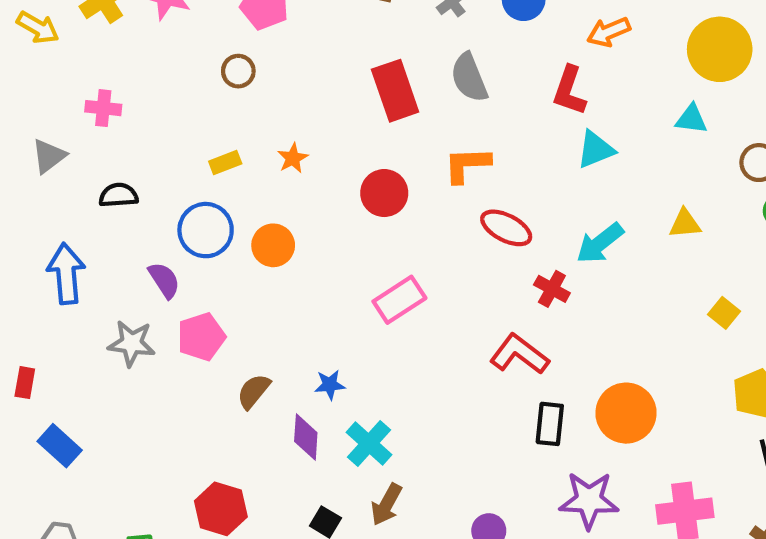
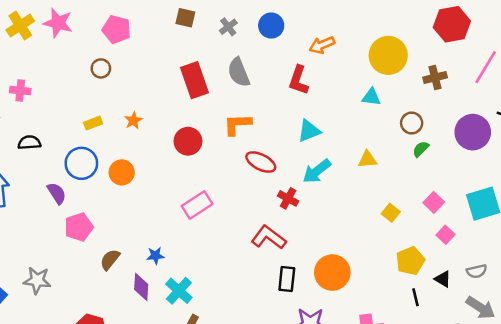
cyan triangle: (596, 149) -> (309, 131), moved
gray star: (132, 343) -> (37, 280), moved

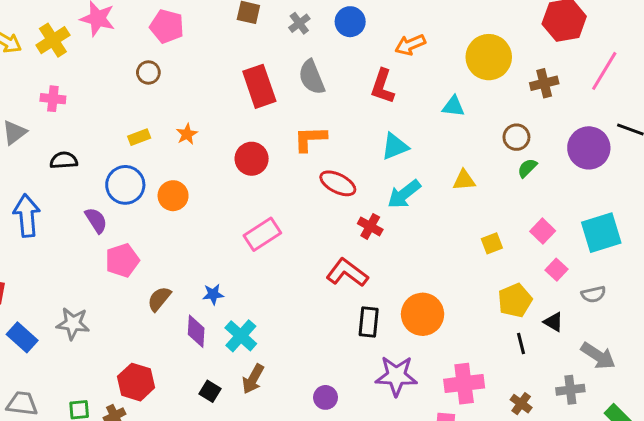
yellow cross: (20, 26) -> (53, 40), moved
cyan triangle: (371, 97) -> (453, 106), moved
yellow square: (391, 213) -> (492, 243), turned 30
gray semicircle: (477, 271) -> (593, 294), moved

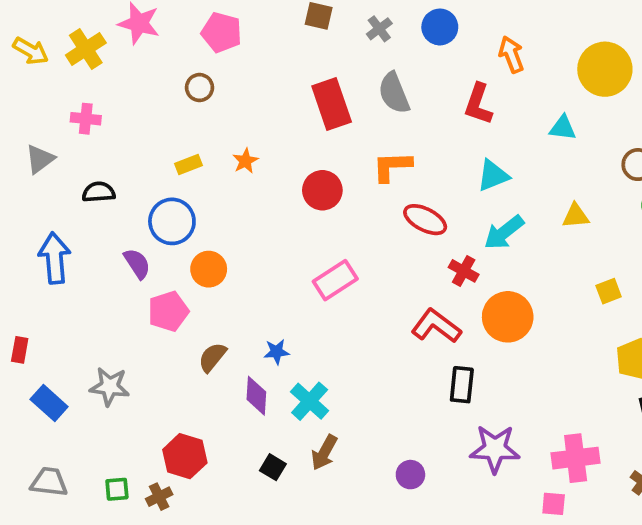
orange arrow: (410, 45) -> (511, 54), turned 92
orange circle: (173, 196) -> (209, 269), moved
orange circle: (423, 314) -> (508, 317), moved

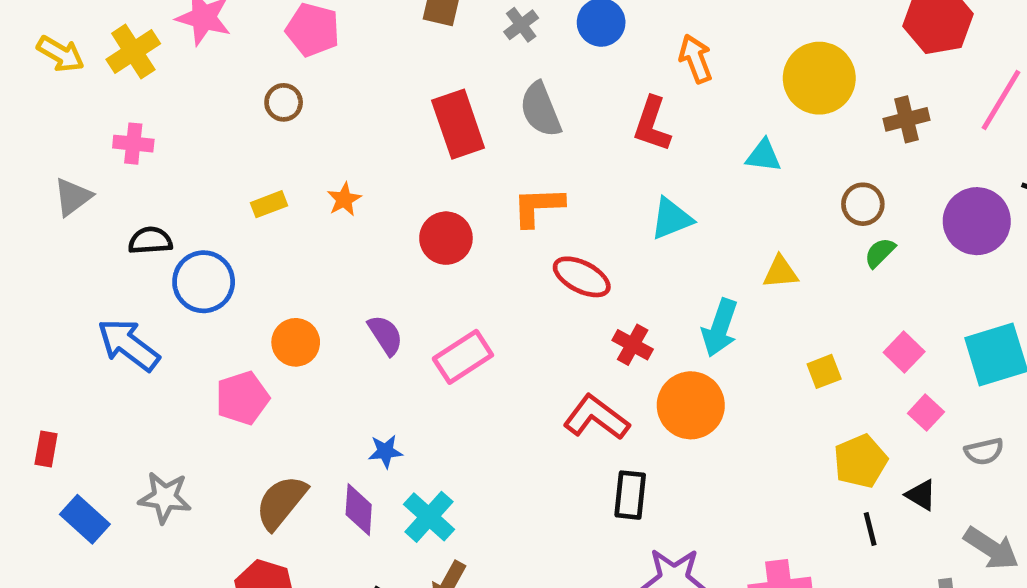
blue circle: (172, 221) -> (204, 282), moved
cyan arrow: (504, 232) -> (720, 328), moved, turned -33
blue arrow: (55, 258) -> (128, 345), moved, turned -48
purple semicircle: (137, 264) -> (385, 335), moved
brown semicircle: (212, 357) -> (281, 502), moved, size x1.4

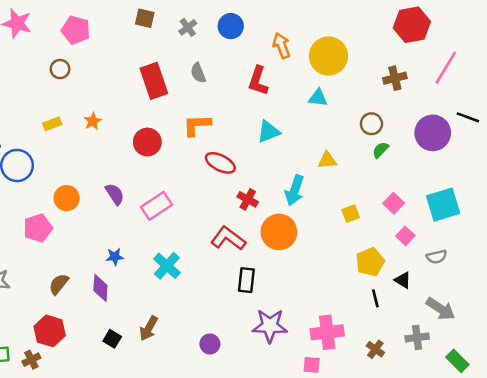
yellow circle: (819, 78) -> (328, 56), moved
gray semicircle: (541, 110) -> (198, 73), size x0.7
brown semicircle: (281, 502) -> (59, 284), size x0.7
cyan cross: (429, 517) -> (167, 266), moved

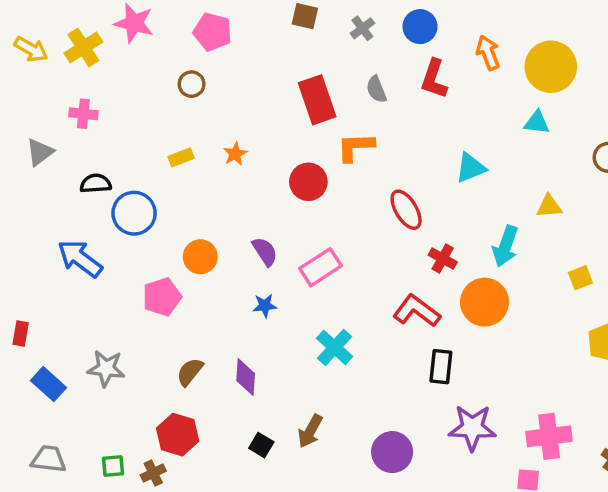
red L-shape: (258, 81) -> (434, 79), moved
orange L-shape: (197, 125) -> (355, 147), moved
red ellipse: (220, 163) -> (406, 210), turned 32
blue star: (115, 257) -> (265, 306), moved
purple circle: (210, 344) -> (392, 452), size x1.5

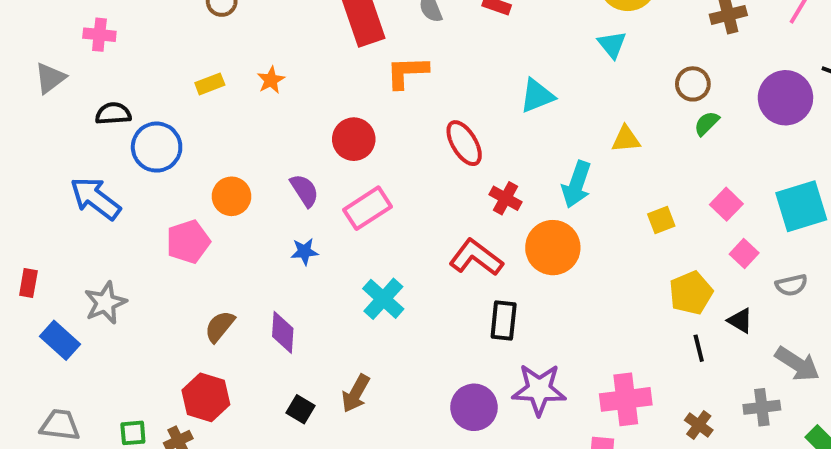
cyan triangle: (537, 122) -> (612, 45), turned 44
red circle: (308, 182) -> (354, 139), moved
gray star: (106, 368) -> (105, 303), moved, turned -30
purple circle: (392, 452) -> (474, 407), moved

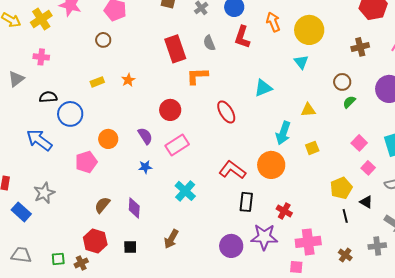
red cross: (506, 198) -> (284, 211), moved
yellow square: (661, 220) -> (312, 148), moved
black square: (301, 409) -> (130, 247), moved, turned -32

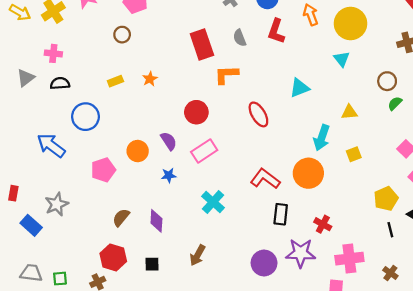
black semicircle: (48, 97) -> (60, 83), moved
orange circle: (108, 139) -> (138, 151), moved
green square: (58, 259) -> (60, 279), moved

